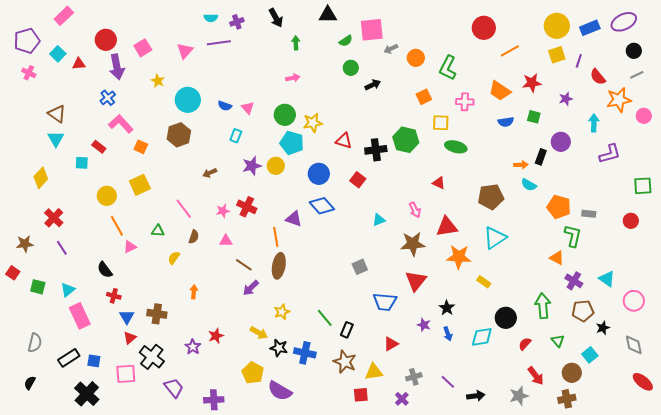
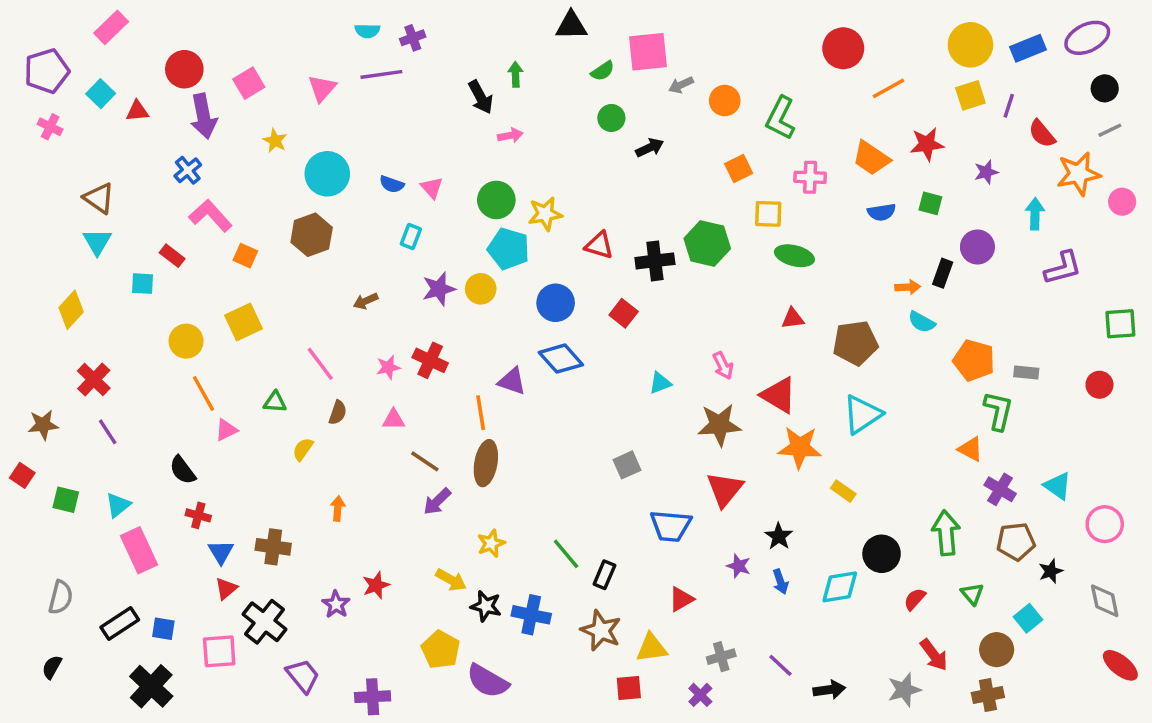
black arrow: (276, 18) -> (481, 97), moved
red triangle: (439, 183) -> (793, 318), moved, turned -32
red triangle: (447, 227) -> (779, 395), turned 40

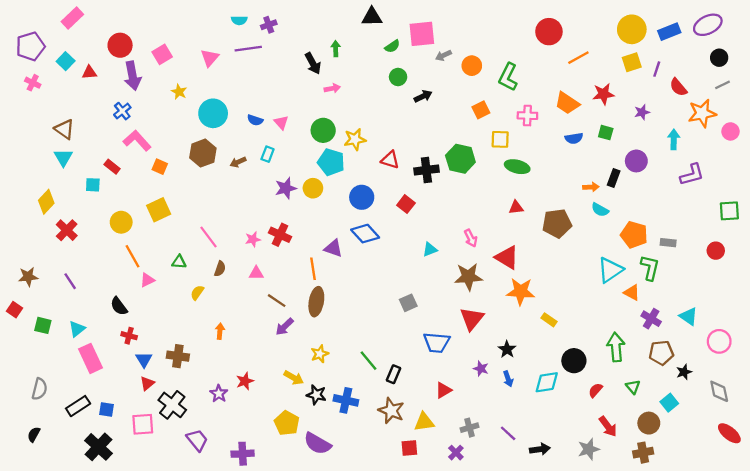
brown arrow: (366, 301) -> (238, 162), moved
red cross: (94, 379) -> (67, 230), moved
cyan triangle: (862, 414) -> (610, 270), moved

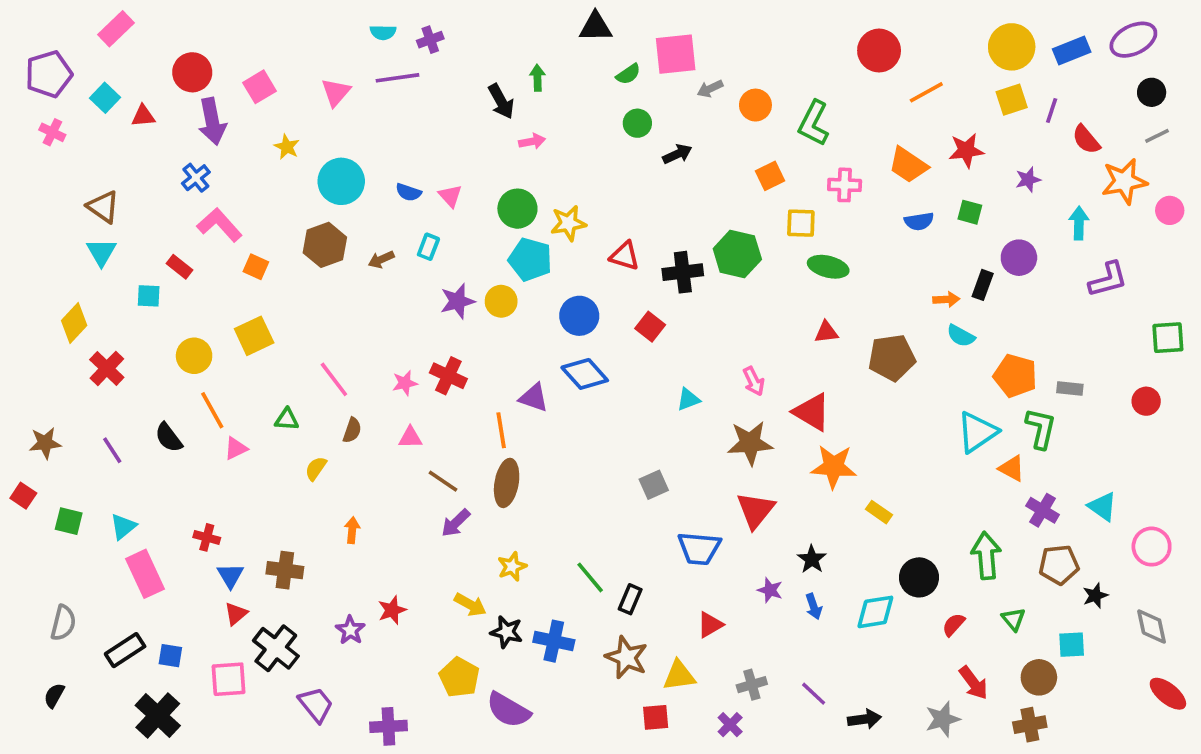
black semicircle: (119, 306) -> (169, 438), moved
cyan square: (669, 403) -> (1072, 645), turned 36

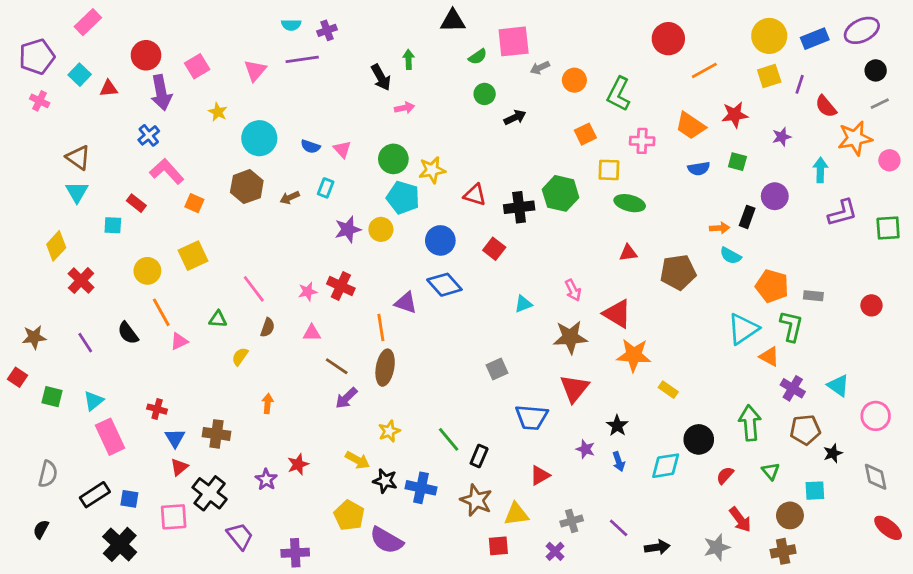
green square: (1168, 338) -> (888, 228), moved

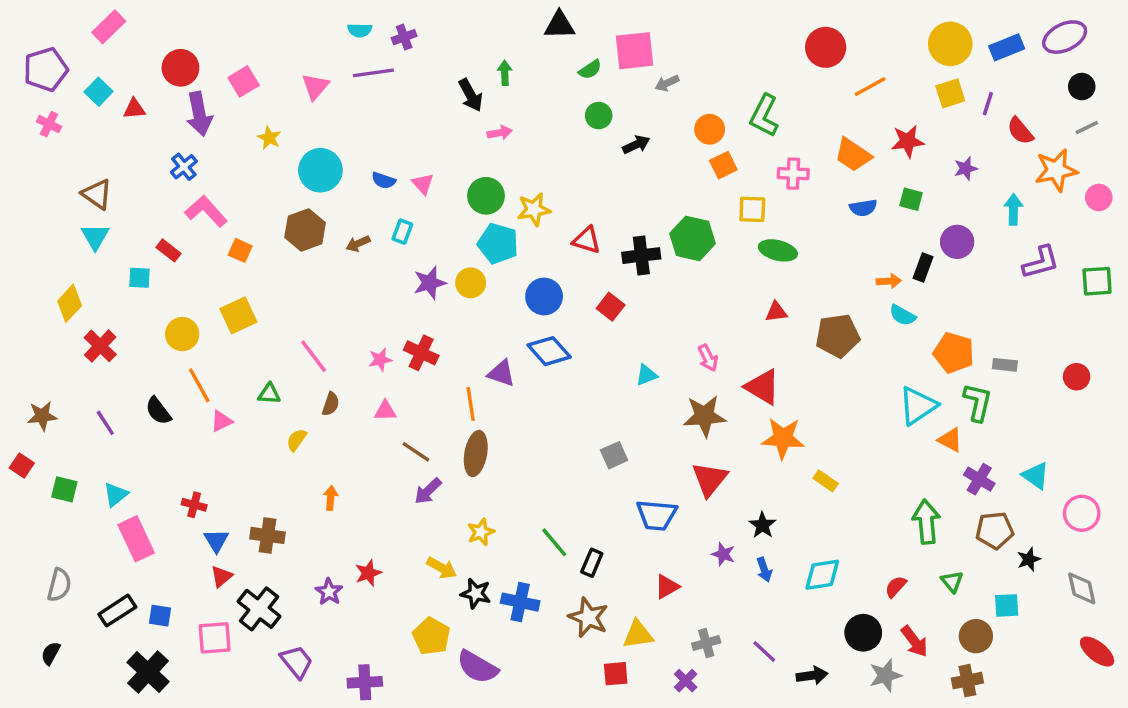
orange circle: (574, 80) -> (710, 129), moved
black circle: (699, 439) -> (863, 633), moved

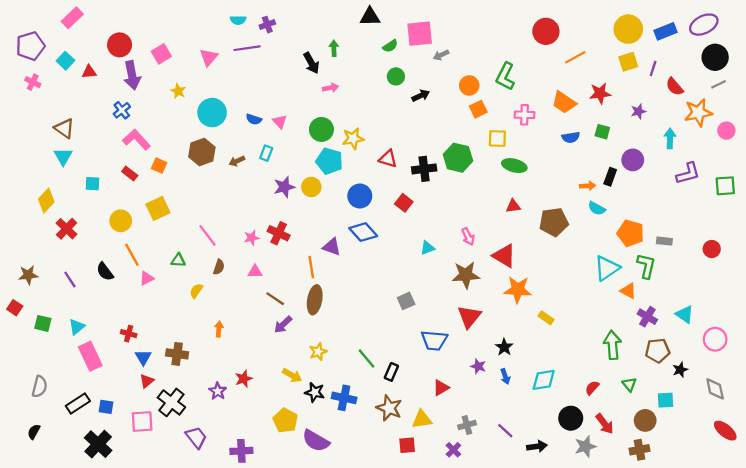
black circle: (1082, 87) -> (715, 57), size x1.5
red rectangle: (169, 250) -> (130, 173), moved

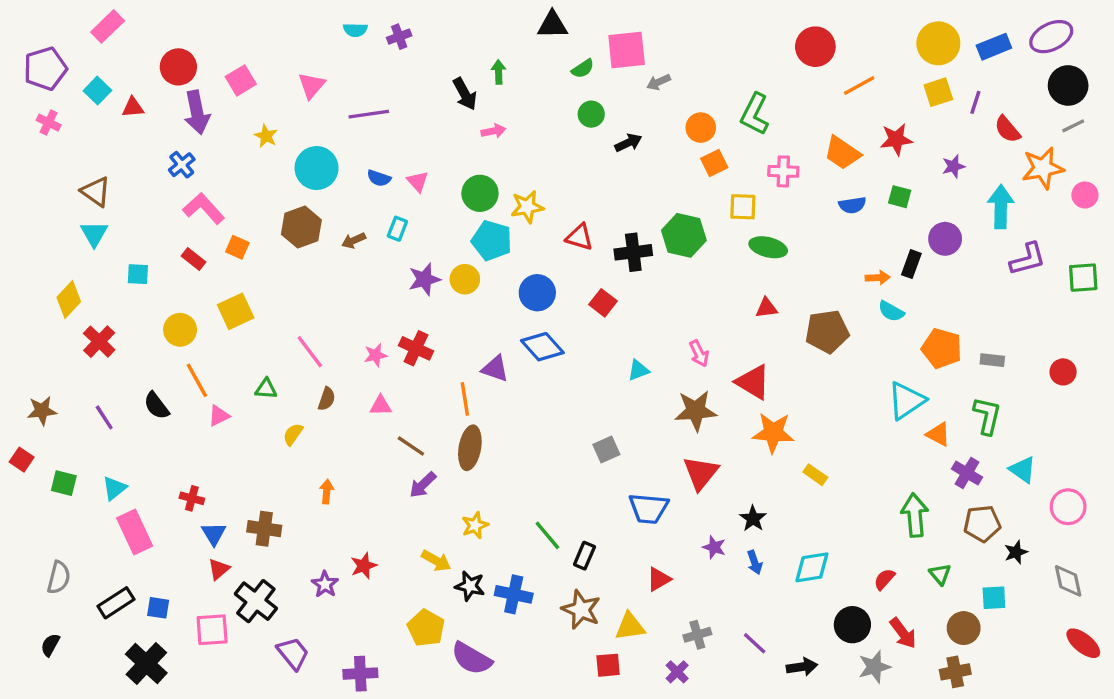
purple line: (247, 48) -> (369, 114), moved
cyan arrow: (670, 138) -> (1001, 207), size x1.4
green L-shape: (646, 266) -> (987, 416), moved

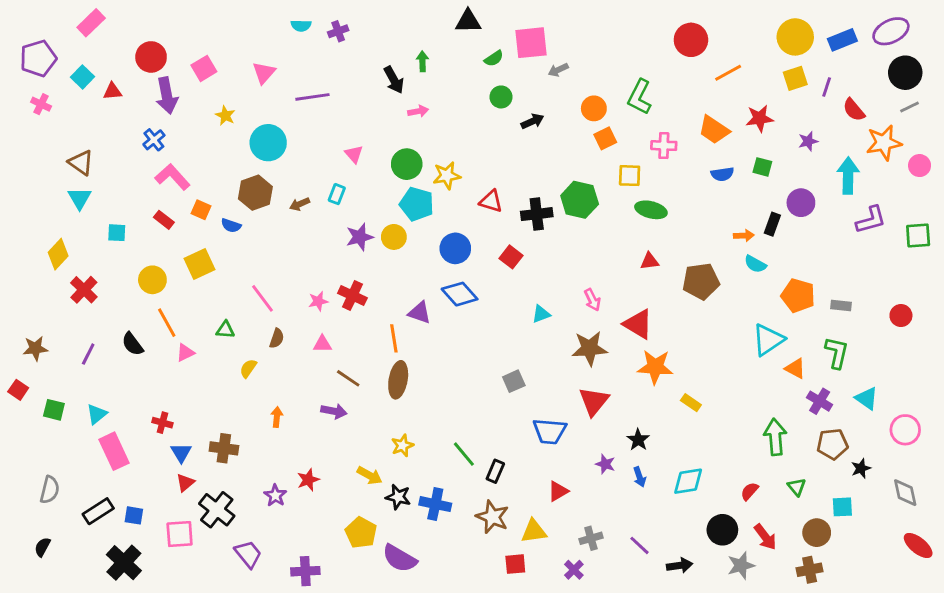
blue semicircle: (379, 178) -> (231, 226), moved
purple line: (104, 417) -> (88, 354), turned 60
purple arrow: (423, 485) -> (334, 411), moved, turned -125

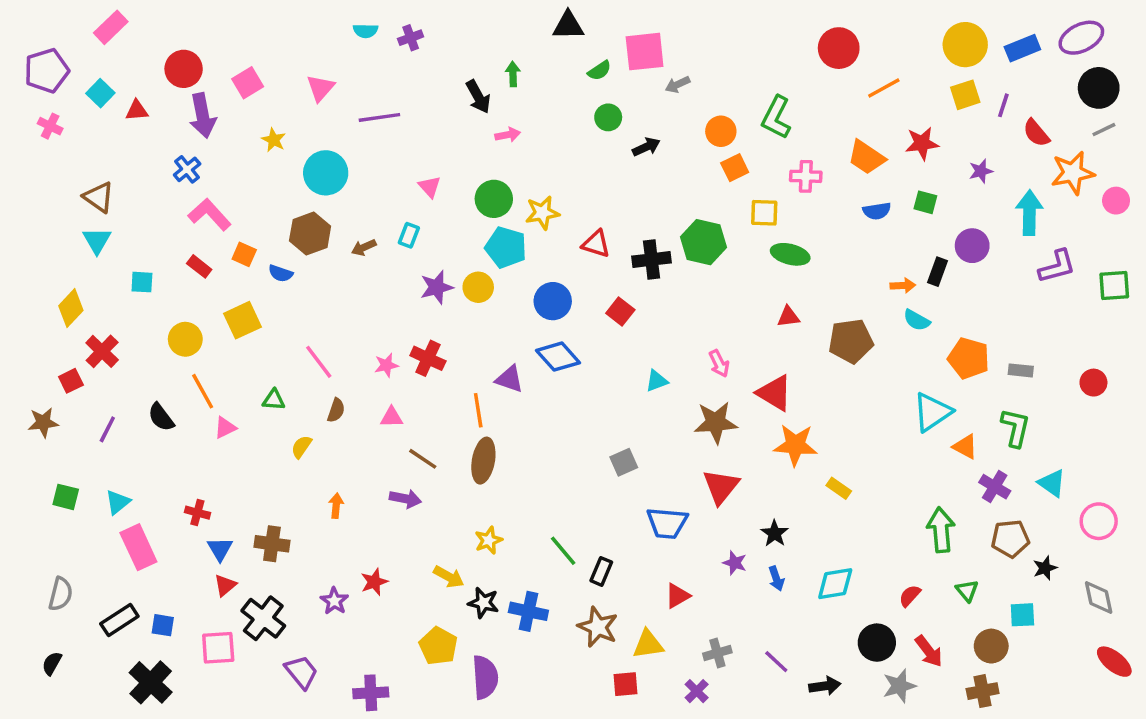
red square: (18, 390) -> (71, 381), moved, turned 30
purple semicircle: (400, 558) -> (485, 677), turned -124

